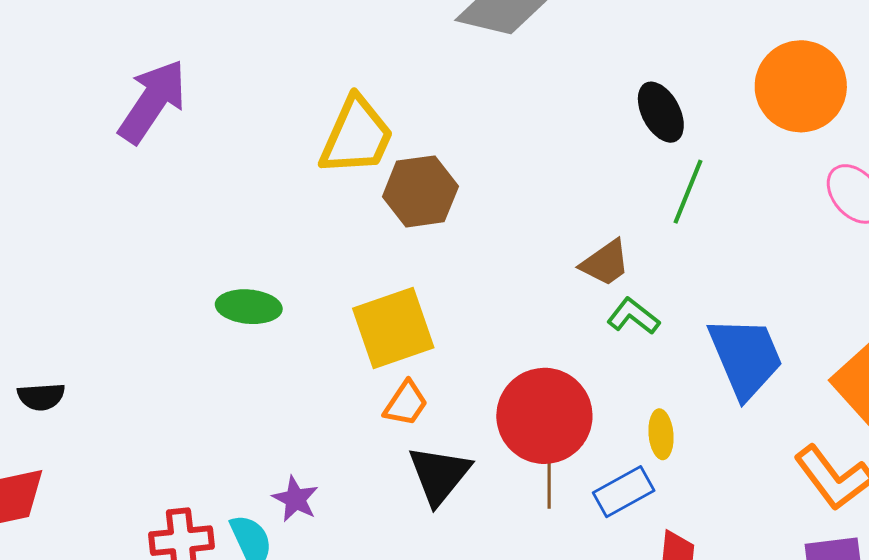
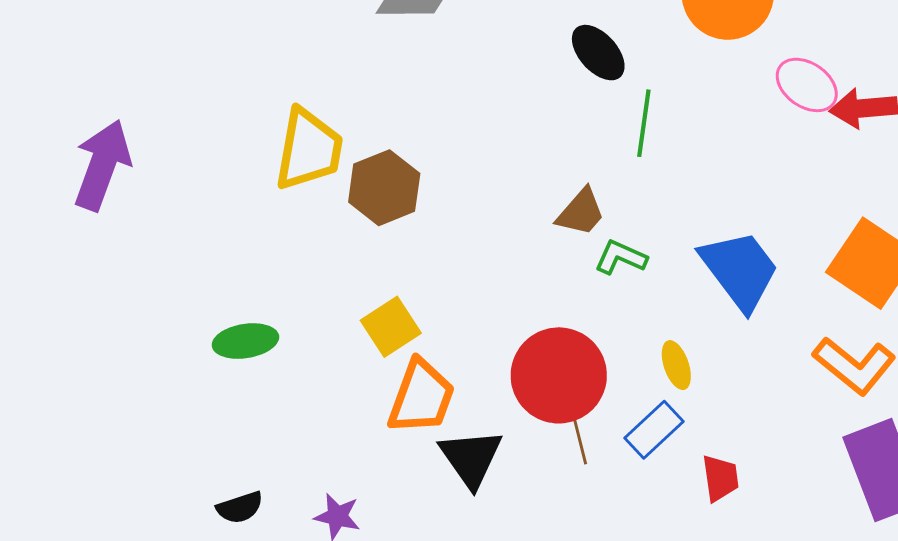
yellow square: (393, 328) -> (391, 327), size x0.7
black semicircle: (41, 397) -> (240, 508), moved
orange trapezoid: (406, 403) -> (421, 397), size x1.6

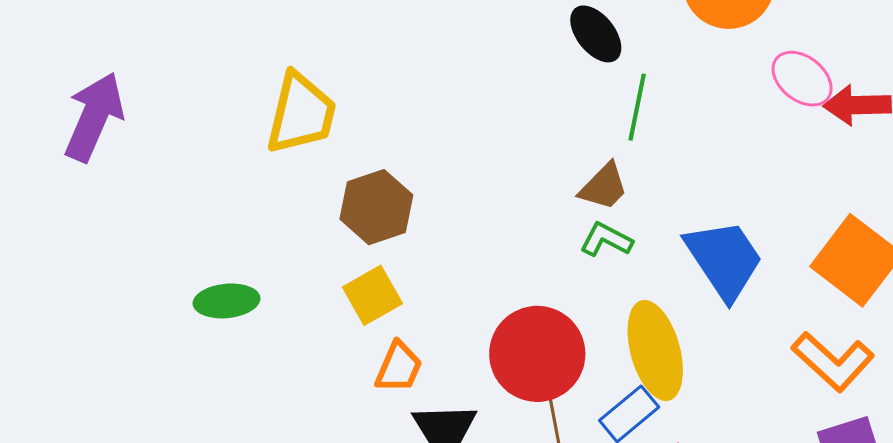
brown hexagon: (384, 188) -> (376, 207), moved
brown trapezoid: (581, 212) -> (604, 187), moved
yellow ellipse: (676, 365) -> (655, 351), size x2.0
orange trapezoid: (421, 397) -> (399, 367), size x0.7

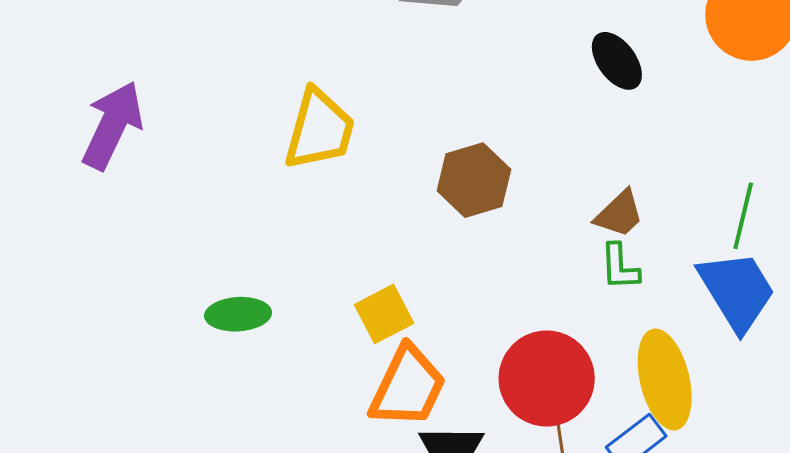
green line: (637, 107) -> (743, 216), moved
brown hexagon: (376, 207) -> (474, 180), moved
green L-shape: (606, 240) -> (620, 267), turned -122
orange trapezoid: (399, 367) -> (408, 387), size x1.6

